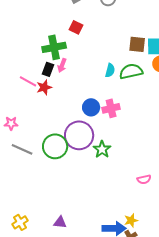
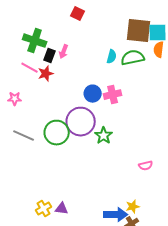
brown square: (137, 44) -> (139, 31), size x1.5
green cross: (54, 47) -> (35, 41), moved, turned 30
pink star: (11, 123) -> (15, 99), moved
yellow cross: (20, 222) -> (44, 209), moved

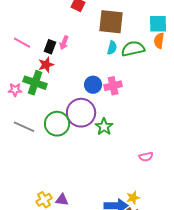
brown square: (139, 31) -> (111, 22), moved
green cross: (35, 41) -> (35, 83), moved
pink line: (30, 68) -> (22, 43), moved

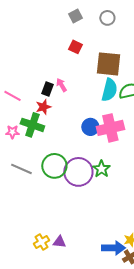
pink line: (22, 43) -> (12, 96), moved
pink arrow: (64, 43) -> (61, 85), turned 128
cyan semicircle: (112, 48) -> (109, 90), size x1.6
pink cross: (113, 86) -> (110, 128), size x1.5
purple circle: (81, 113) -> (78, 172), moved

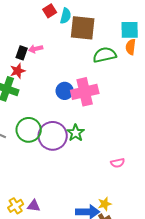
red square: (75, 47) -> (50, 11), turned 32
pink arrow: (61, 85) -> (36, 49), turned -72
cyan semicircle: (109, 90) -> (66, 16), moved, size x0.7

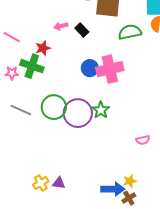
black rectangle: (22, 53) -> (82, 30), moved, turned -64

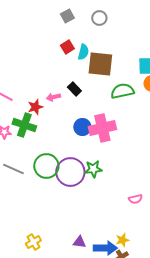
pink arrow: (61, 26) -> (53, 97), moved
green star: (101, 110) -> (93, 169), turned 30
purple triangle: (59, 183) -> (79, 242), moved

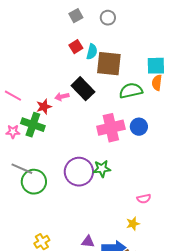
black rectangle: (74, 89) -> (83, 89), size x1.6
blue circle: (82, 127) -> (139, 127), moved
green circle: (46, 166) -> (34, 182), moved
yellow star: (122, 240) -> (133, 224), moved

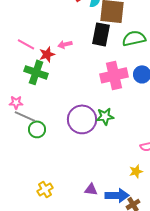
black rectangle: (83, 89) -> (101, 34), moved, turned 55
pink line: (13, 96) -> (26, 44), moved
pink star: (13, 132) -> (16, 102), moved
green circle: (34, 182) -> (37, 129), size x0.7

